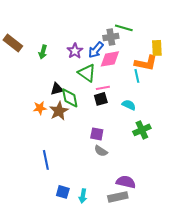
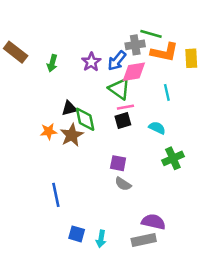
orange L-shape: (146, 63) -> (164, 52), moved
green triangle: (87, 73) -> (119, 89), moved

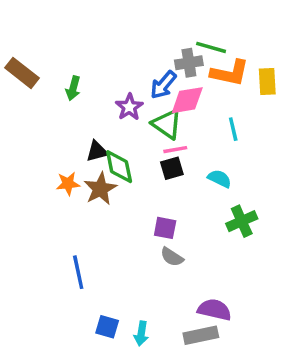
purple star: (91, 62) -> (129, 107), moved

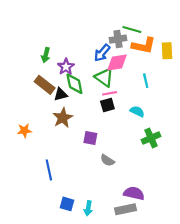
brown rectangle: (22, 73) -> (45, 85), moved
purple star: (129, 107) -> (66, 67), moved
green diamond: (119, 167) -> (74, 84), moved
orange star: (68, 184) -> (24, 131), moved
purple square: (165, 228) -> (90, 138), moved

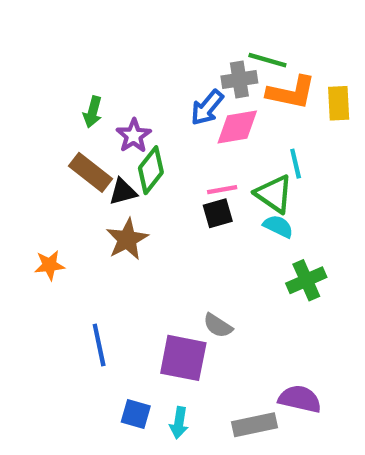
green triangle: (104, 77) -> (274, 194), moved
green diamond: (74, 84) -> (151, 170), turned 50
purple square: (90, 138) -> (183, 358), moved, size x1.6
purple semicircle: (134, 193) -> (300, 399), moved

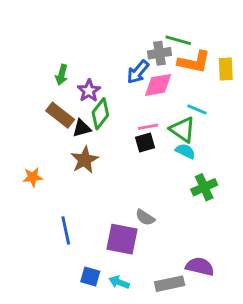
cyan line: (296, 164) -> (197, 109), turned -54
cyan arrow: (179, 423) -> (119, 282), turned 102

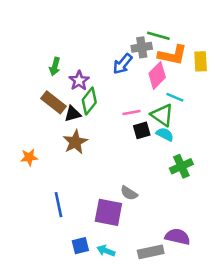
pink diamond: (158, 85) -> (157, 75), moved, turned -36
black square: (145, 143) -> (142, 130), moved
blue square: (90, 277) -> (80, 246), turned -30

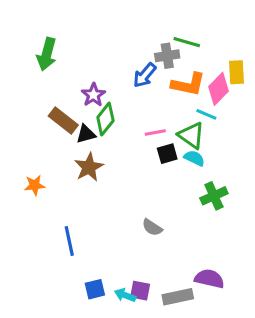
orange L-shape: (172, 55) -> (188, 84), moved
green arrow: (55, 66) -> (47, 54), moved, size x1.5
pink diamond: (157, 75) -> (218, 89), moved
purple square: (108, 212) -> (140, 291), moved, size x0.6

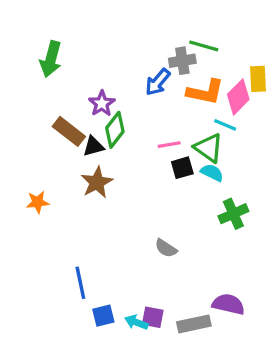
blue line: (69, 241) -> (80, 283), moved

